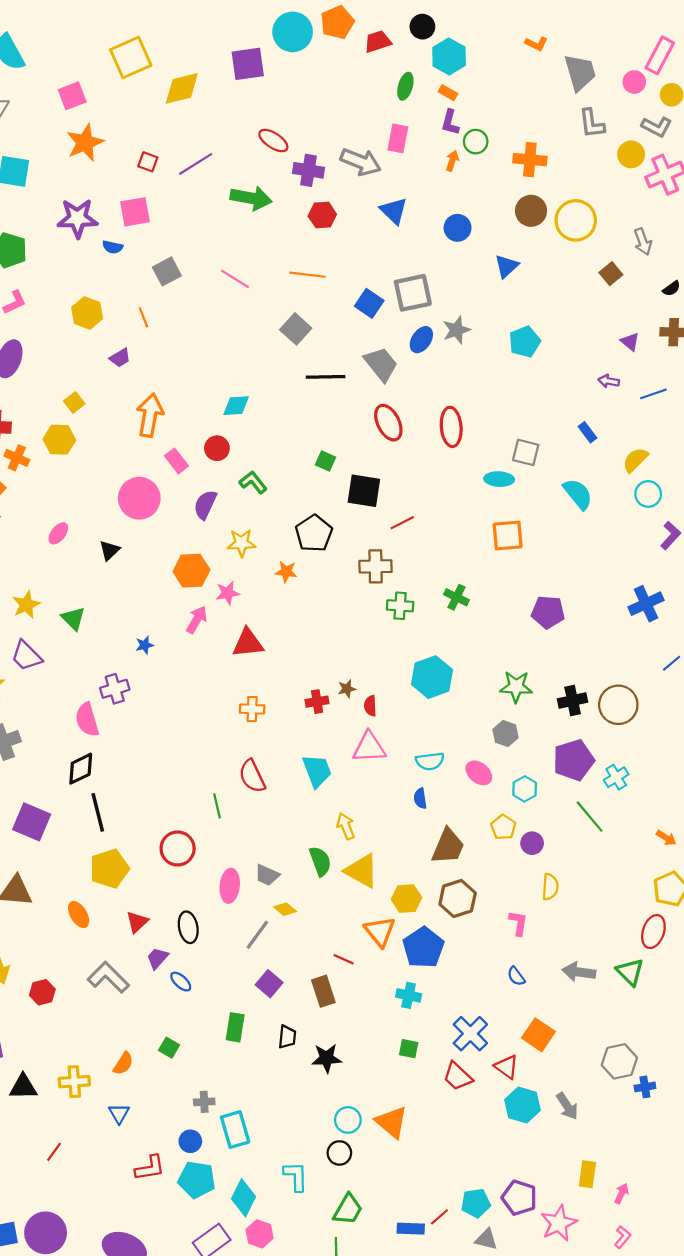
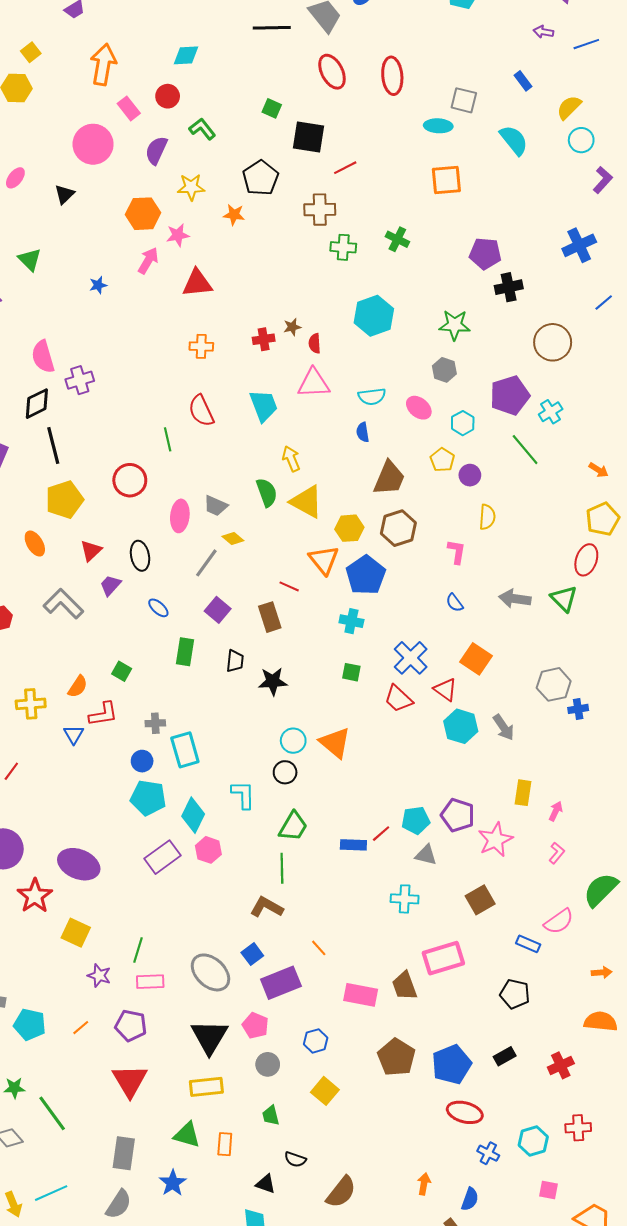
purple cross: (115, 689) -> (80, 380), moved
black cross: (573, 701) -> (509, 287), moved
blue ellipse: (181, 982) -> (158, 608), moved
red L-shape: (150, 1168) -> (103, 714), moved

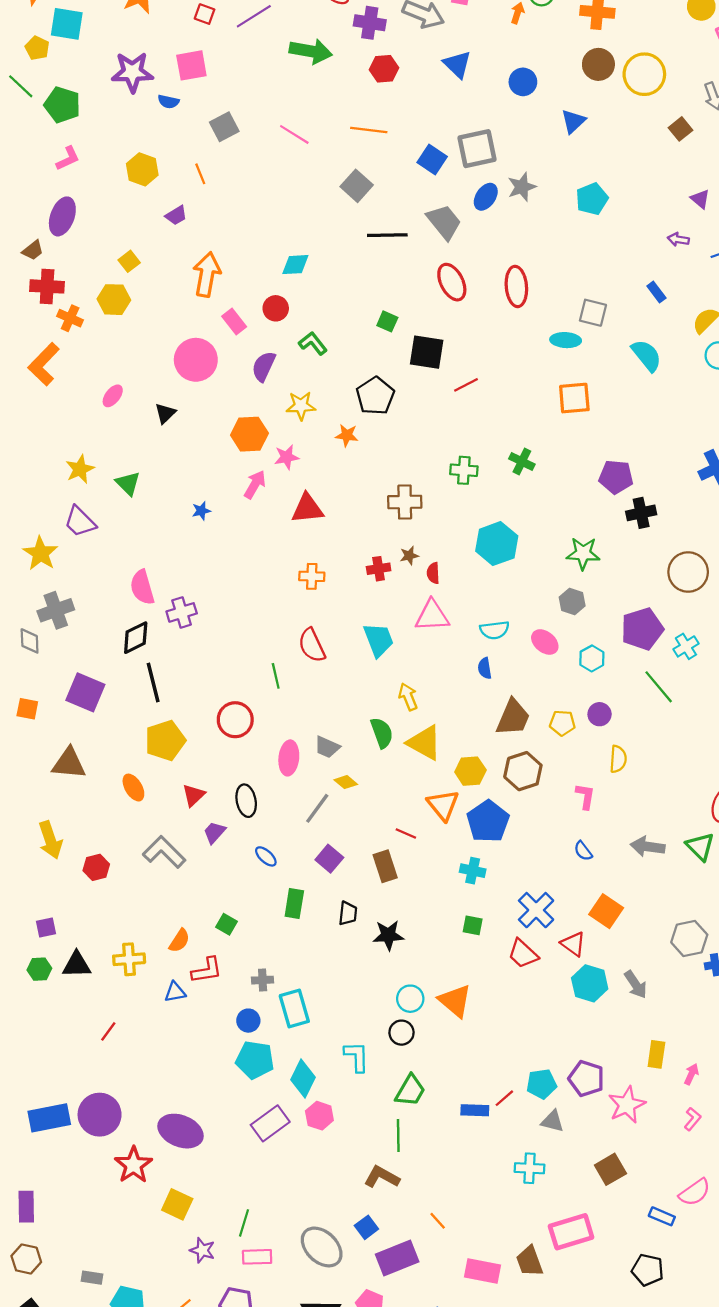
brown cross: (320, 210) -> (405, 502), moved
yellow pentagon: (442, 460) -> (562, 723), moved, turned -30
blue triangle: (74, 735) -> (175, 992), turned 50

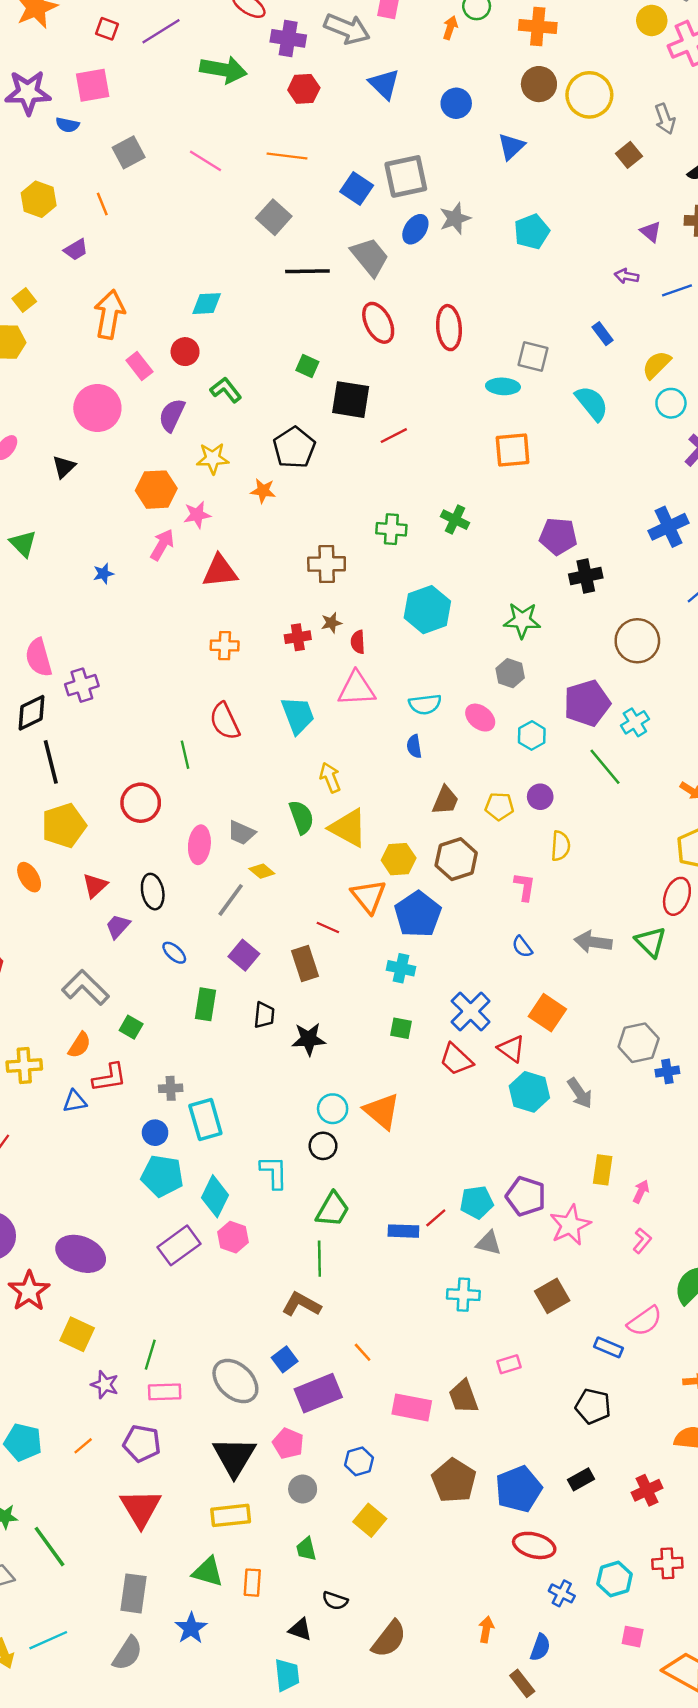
brown trapezoid: (513, 717) -> (445, 800), size x0.7
gray L-shape: (164, 852) -> (85, 988), moved
pink rectangle: (571, 1232) -> (509, 1364), size x0.5

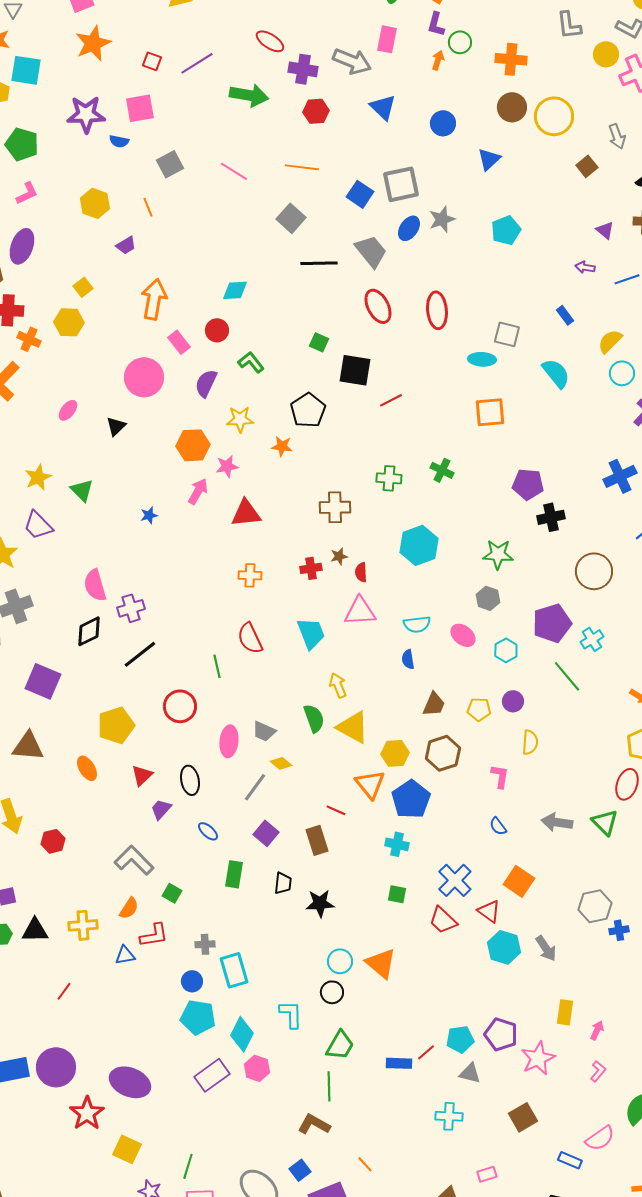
black line: (51, 762) -> (140, 654), moved, turned 66

